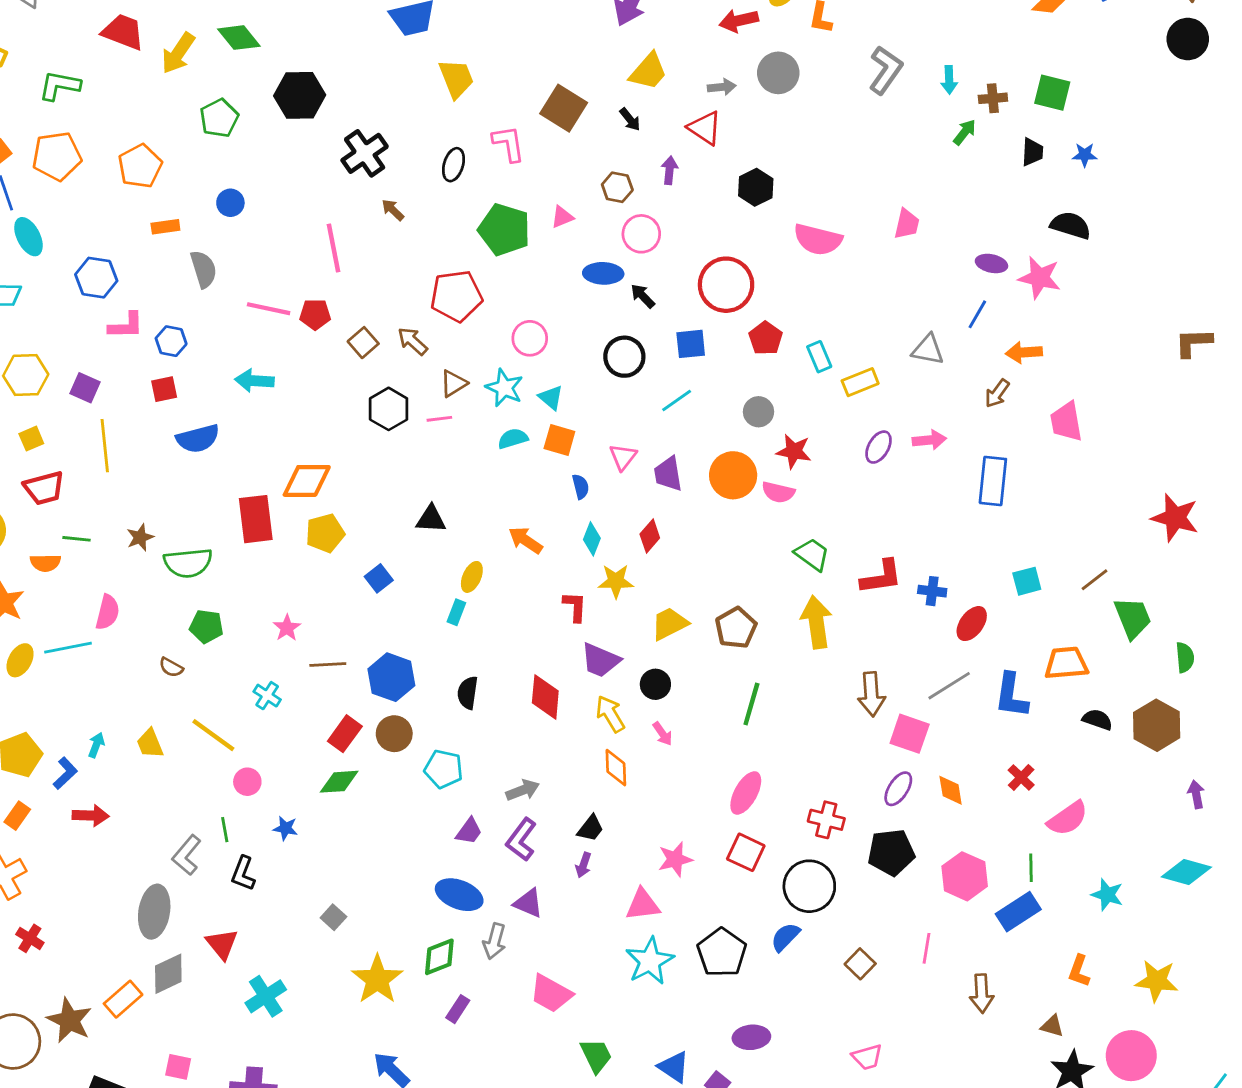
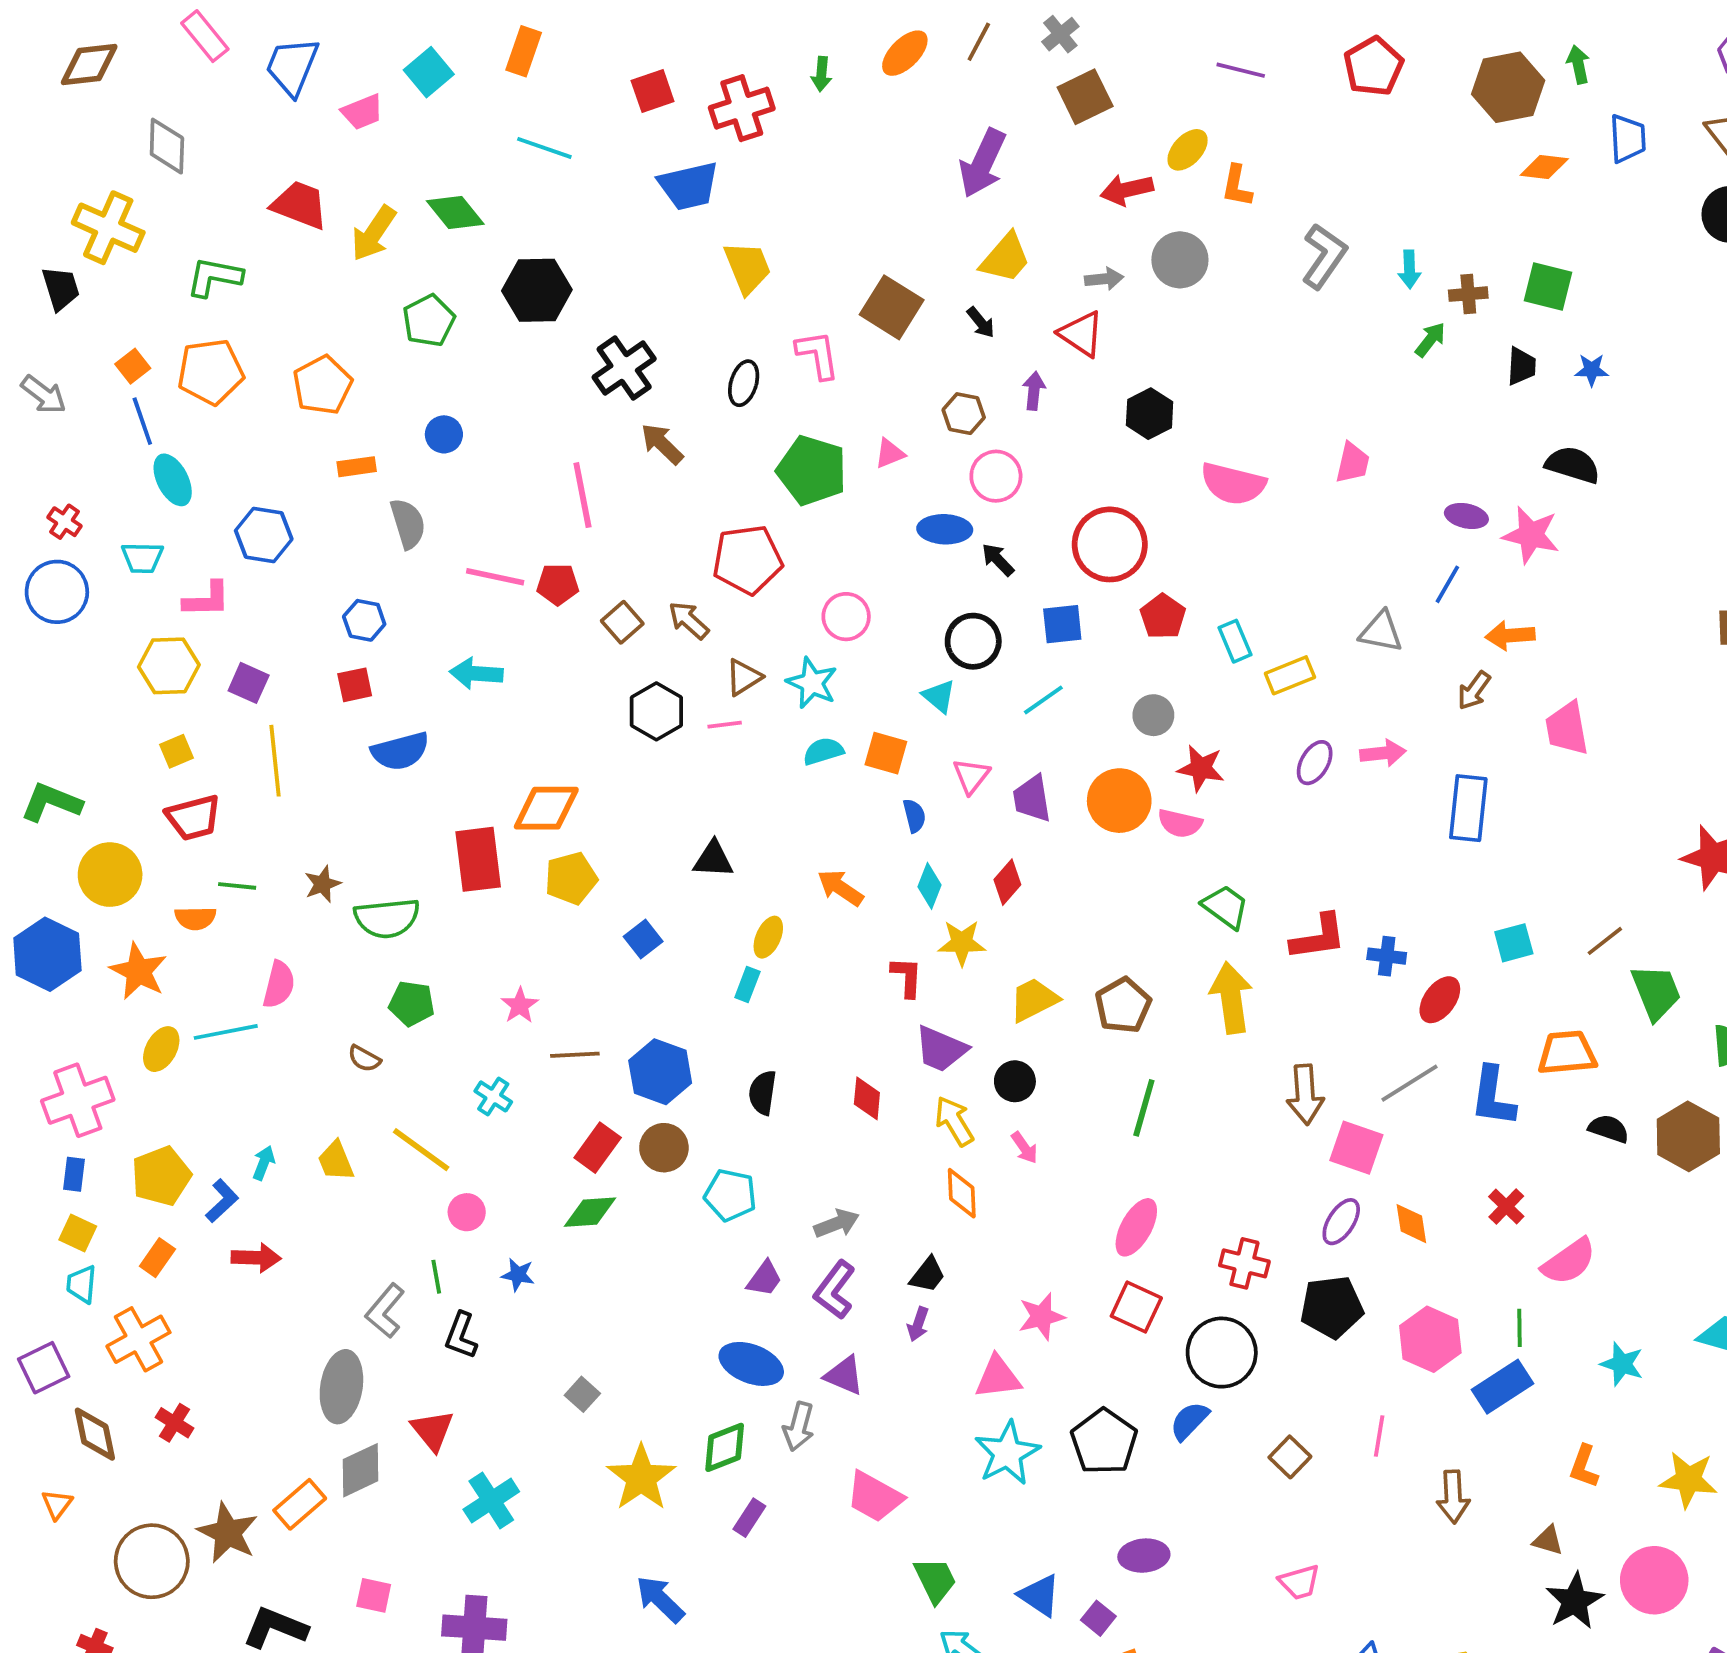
brown arrow: (393, 210) -> (662, 444), size x1.4
pink L-shape: (126, 326) -> (207, 599), moved
cyan triangle: (551, 398) -> (939, 696), moved
red diamond: (545, 697) -> (867, 1098), size x0.7

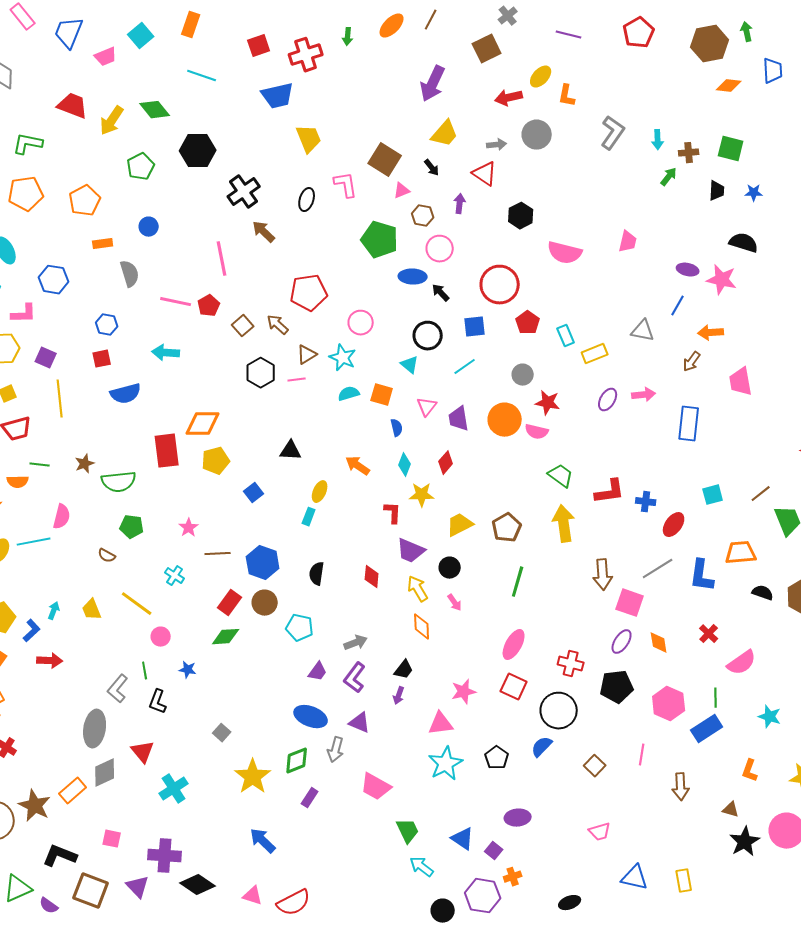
gray cross: (1060, 34) -> (508, 16), moved
pink triangle: (890, 453) -> (402, 191), moved
green pentagon: (812, 470) -> (380, 240), moved
red pentagon: (558, 584) -> (209, 306), turned -30
black pentagon: (1104, 1442) -> (497, 758), size x0.7

